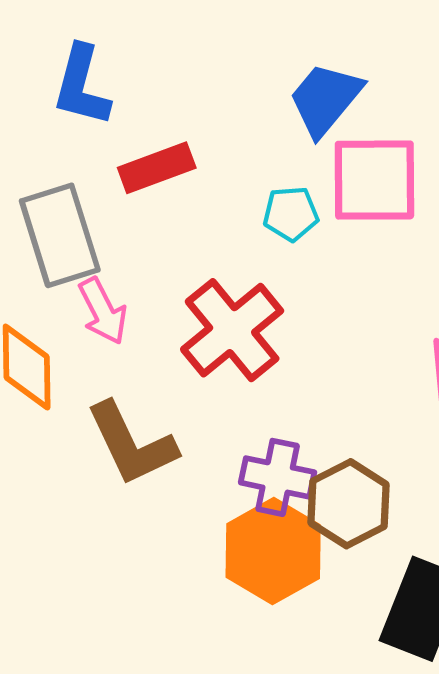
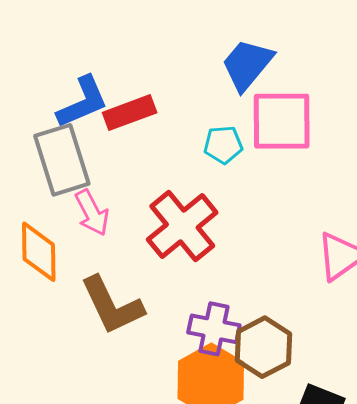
blue L-shape: (82, 86) -> (83, 102), moved, turned -128

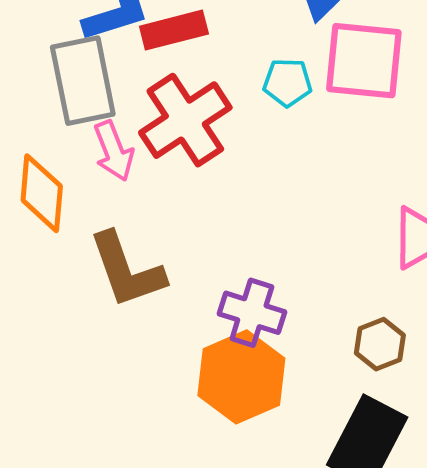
red cross: (182, 226) -> (185, 120), moved
brown hexagon: (263, 347) -> (380, 344), moved, size x0.7

